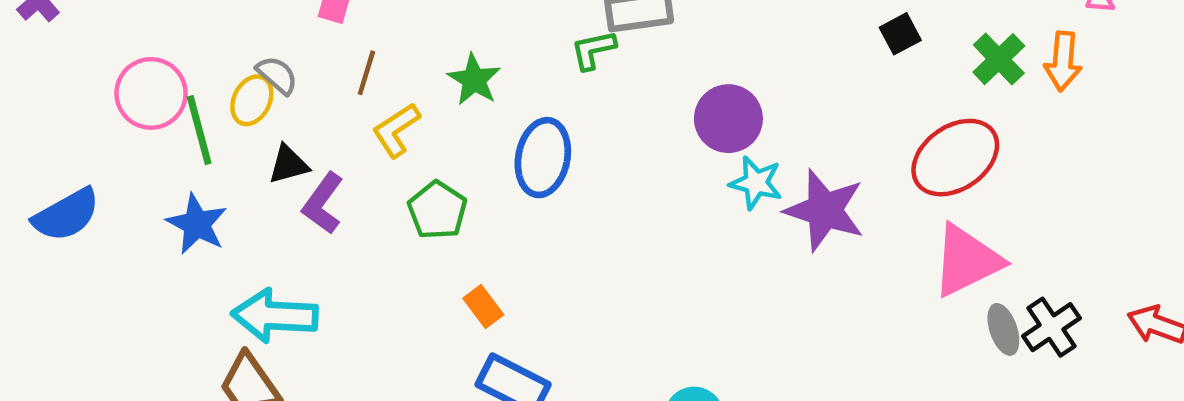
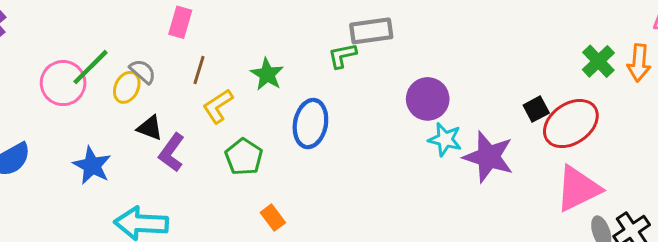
black square: (900, 34) -> (536, 109), moved
green line: (199, 130) -> (91, 67), moved, turned 60
black triangle: (288, 164) -> (150, 128), turned 36

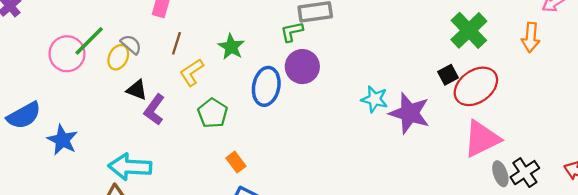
green cross: (598, 61) -> (469, 30), moved, size x1.4
purple circle: (428, 99) -> (302, 67), moved
blue star: (92, 165) -> (62, 140), moved

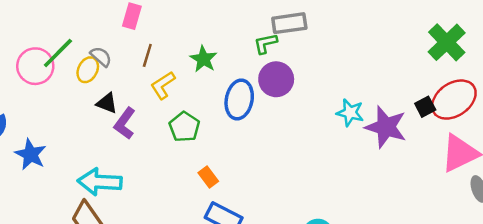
black square: (448, 75) -> (425, 107), moved

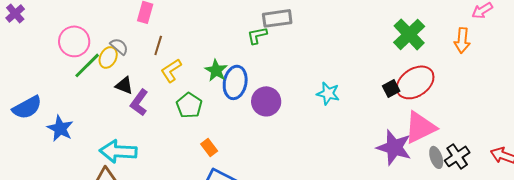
green line: (58, 53) -> (87, 65), moved
green star: (203, 59) -> (216, 70), moved
pink circle: (35, 66) -> (74, 41), moved
purple circle: (276, 79) -> (266, 101), moved
purple star: (386, 127) -> (394, 147), moved

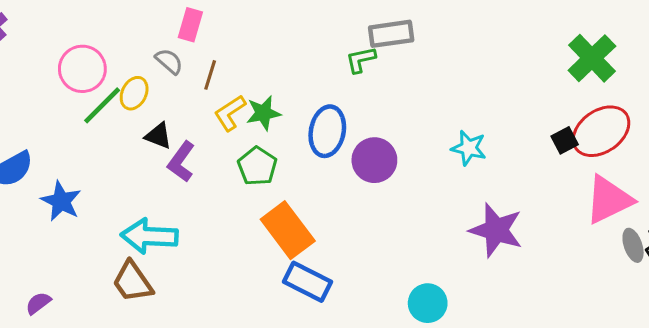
gray semicircle: (119, 46) -> (169, 61), moved
green star: (216, 70) -> (263, 113), moved, turned 30
orange rectangle: (209, 147) -> (288, 230), size x2.0
purple star: (394, 147) -> (496, 230), moved

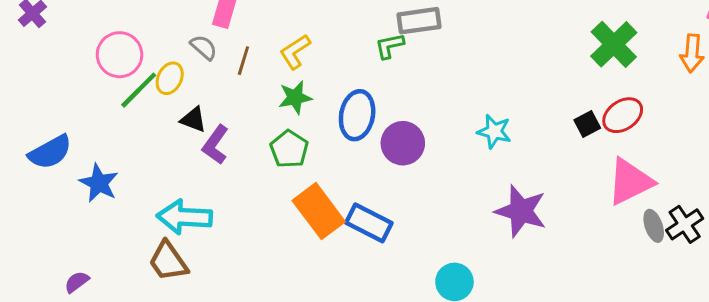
yellow L-shape: (230, 113) -> (295, 52), moved
red ellipse: (601, 131) -> (623, 115), size x0.7
blue rectangle: (307, 282) -> (369, 223), moved

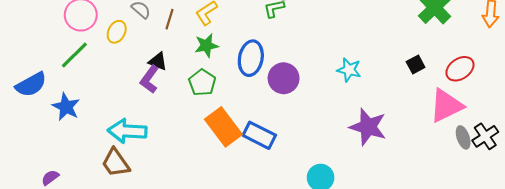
green line: (139, 90) -> (74, 55), moved
red ellipse: (623, 115) -> (460, 69), moved
black triangle: (193, 120) -> (158, 61), moved

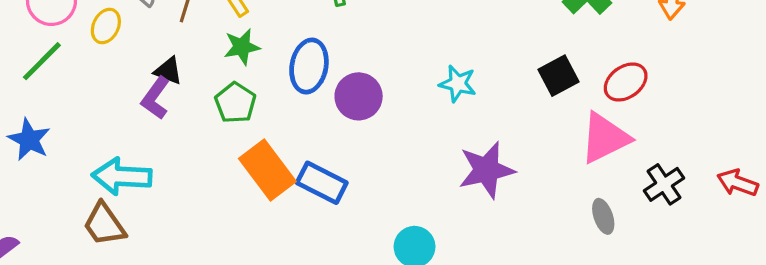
black square: (416, 65) -> (558, 76), size x1.4
purple star: (368, 127) -> (486, 170), turned -30
gray ellipse: (463, 137) -> (603, 216), moved

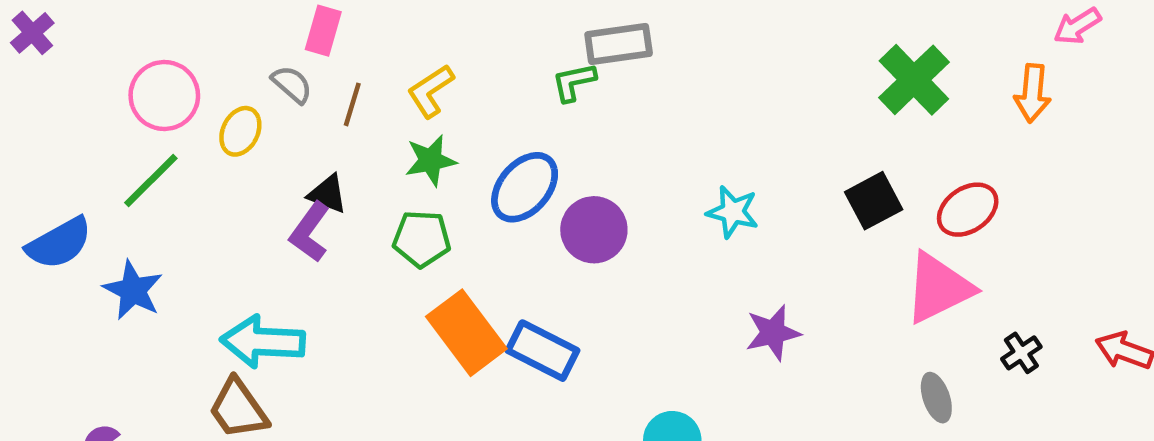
blue ellipse: (309, 66) -> (525, 187), turned 30
green pentagon: (235, 103) -> (422, 239), turned -30
purple star: (486, 170) -> (773, 333), size x0.7
black cross: (664, 184) -> (1021, 353), size x0.7

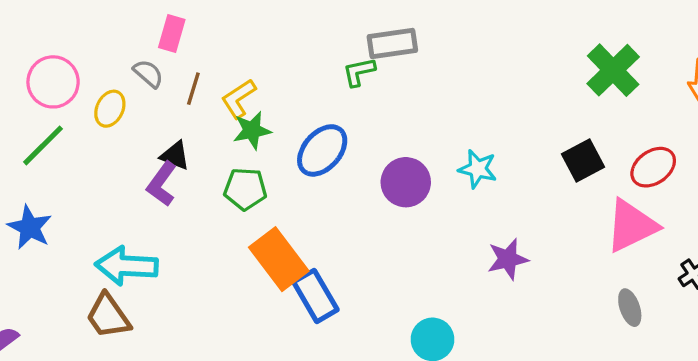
yellow L-shape: (431, 91) -> (239, 99), moved
purple circle: (594, 230) -> (406, 182), moved
blue rectangle: (542, 351) -> (315, 296), moved, turned 33

